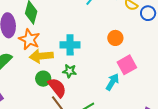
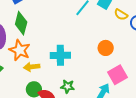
yellow arrow: (41, 56) -> (32, 67), size x0.7
green star: (69, 71) -> (68, 86), moved

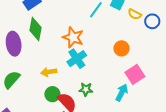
orange star: (20, 50) -> (73, 37), moved
cyan cross: (60, 55) -> (77, 59), turned -30

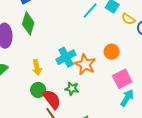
orange star: (73, 37) -> (85, 64), moved
yellow arrow: (49, 72) -> (37, 67), turned -98
cyan arrow: (122, 93) -> (127, 98), moved

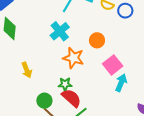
cyan cross: (66, 57) -> (60, 31), moved
green circle: (38, 90) -> (44, 101), moved
red semicircle: (52, 99) -> (71, 98), moved

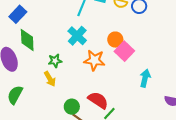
pink square: (113, 65) -> (124, 51), moved
green star: (65, 84) -> (55, 61), moved

